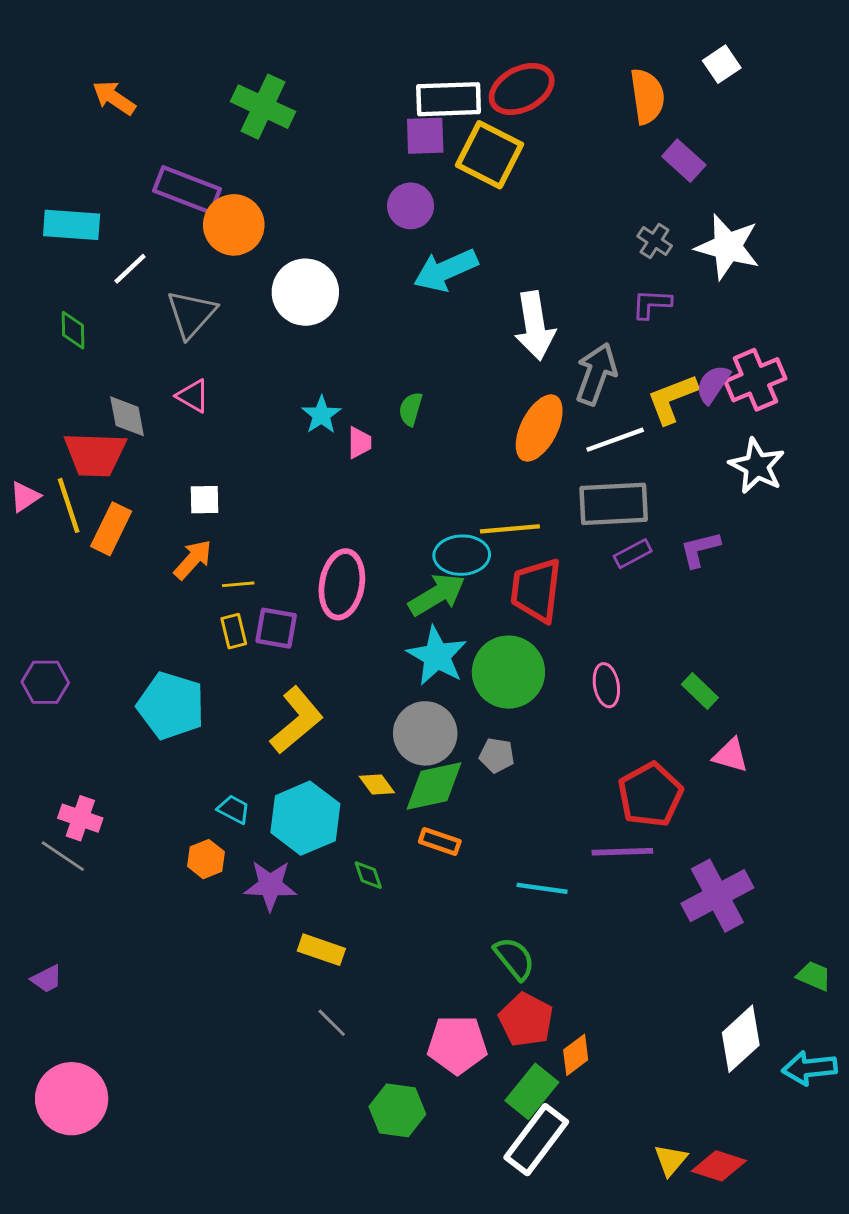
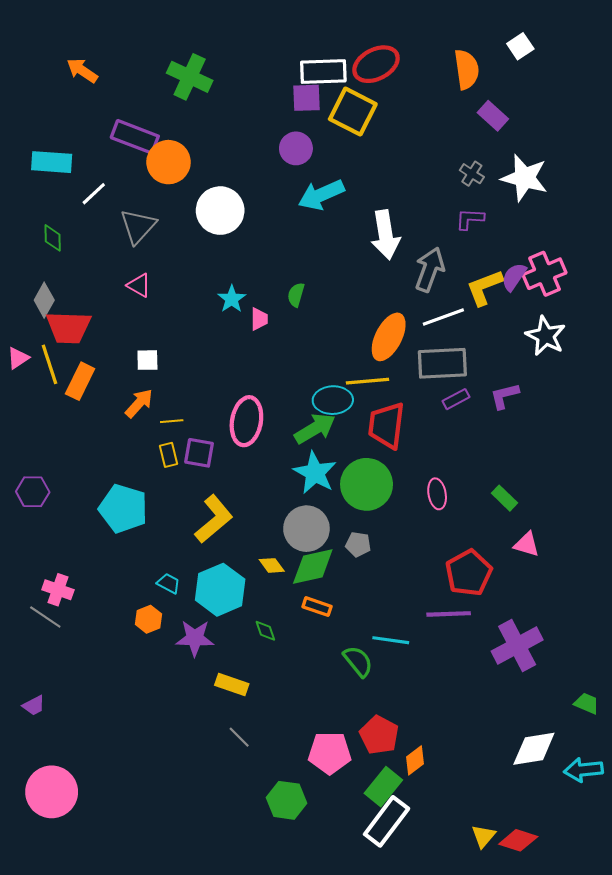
gray diamond: (127, 416) -> (44, 300), moved, turned 40
orange ellipse: (539, 428) -> (389, 337), moved
green semicircle: (514, 958) -> (358, 661), moved
white diamond: (741, 1039) -> (534, 749), turned 33

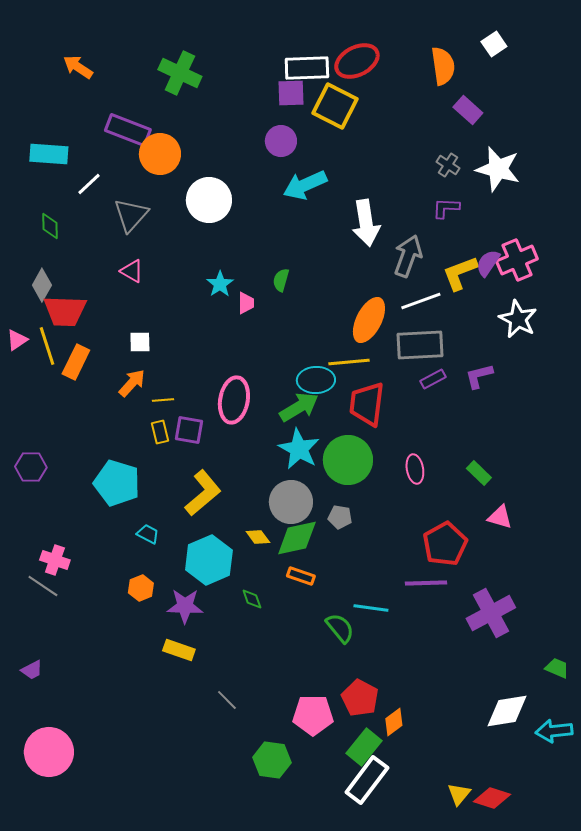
cyan trapezoid: (169, 583) -> (148, 534), moved
yellow rectangle: (232, 684) -> (179, 650), moved

